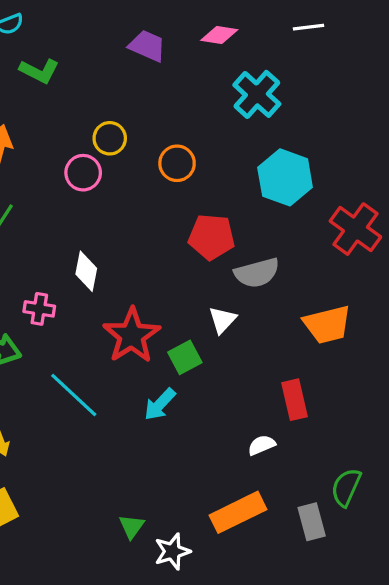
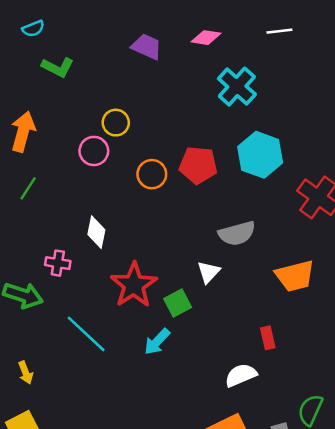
orange circle: (177, 163) -> (152, 174), moved
red pentagon: (211, 237) -> (198, 165), moved
red rectangle: (294, 400) -> (268, 338), size x0.7
white semicircle: (262, 445) -> (241, 375), size x1.4

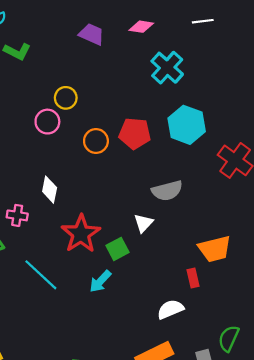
orange trapezoid: (295, 276) -> (215, 249), moved

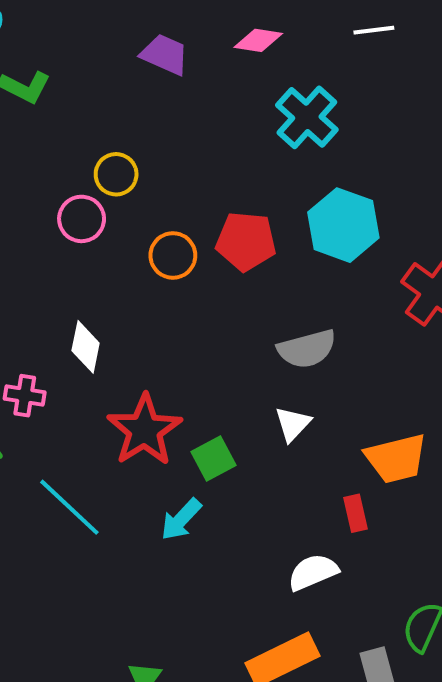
white triangle: (143, 223) -> (293, 424), moved

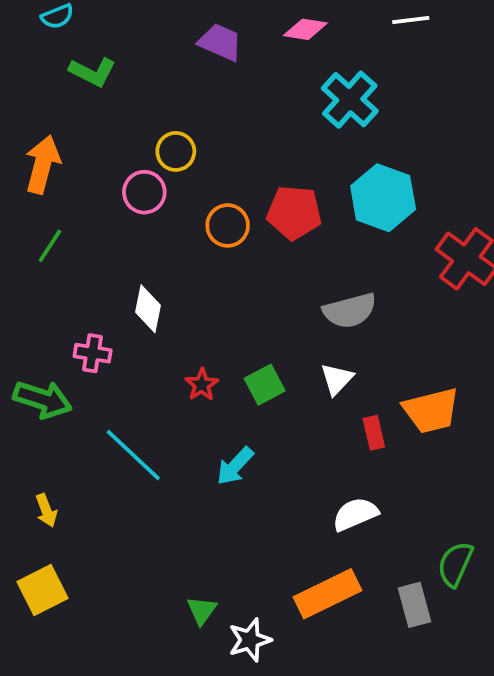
red star: (144, 430) -> (202, 385), size x0.5
green square: (213, 458) -> (265, 385), moved
red rectangle: (356, 513) -> (374, 433), moved

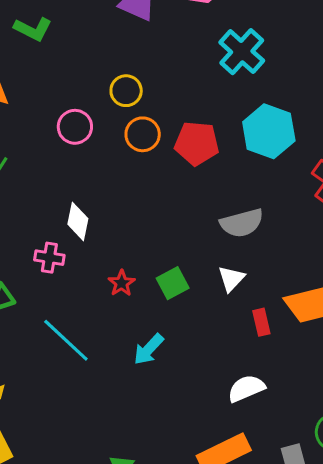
yellow circle: (176, 151) -> (126, 91), moved
orange circle: (228, 225) -> (143, 134), moved
pink cross: (93, 353) -> (49, 258), moved

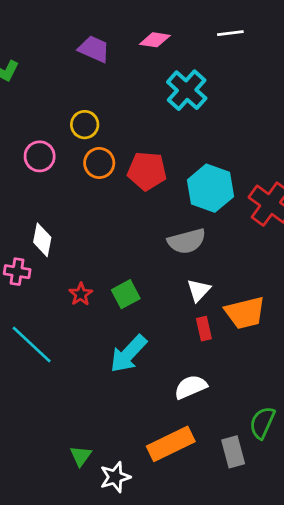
cyan hexagon: (269, 131) -> (211, 188), moved
white triangle: (231, 279) -> (199, 290), moved
cyan arrow: (149, 349) -> (128, 354), moved, size x1.4

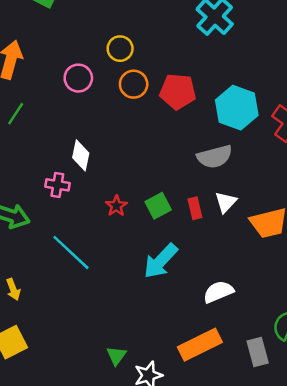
red rectangle: (204, 329) -> (195, 208), moved

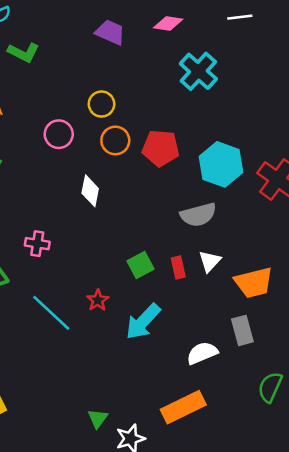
white diamond: (81, 155) -> (90, 191), moved
red star: (116, 206) -> (98, 300), moved
gray rectangle: (258, 352) -> (242, 330), moved

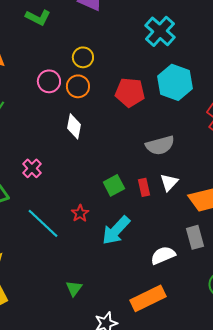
green L-shape: (24, 52) -> (38, 17), moved
orange circle: (115, 140) -> (78, 86), moved
cyan hexagon: (221, 164) -> (175, 82), moved
pink cross: (37, 244) -> (32, 168), turned 36
green triangle: (98, 418) -> (74, 288), moved

